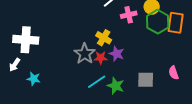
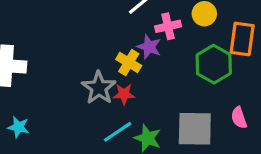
green hexagon: (158, 22) -> (214, 64), moved
purple star: (117, 54) -> (149, 47), moved
gray square: (146, 80) -> (195, 129), size x1.4

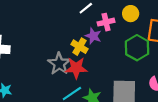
red star: (124, 94) -> (76, 68), size x1.5

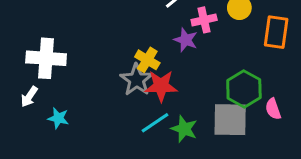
yellow cross: (79, 47) -> (147, 60), moved
green hexagon: (137, 48) -> (244, 89), moved

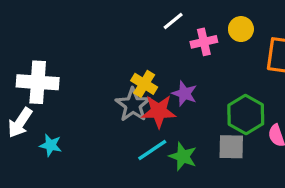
purple star: (186, 40) -> (184, 94), moved
white arrow: (29, 97) -> (20, 123), size x1.4
gray square: (230, 120) -> (231, 147), size x0.7

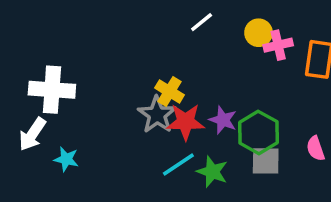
yellow circle: (241, 29) -> (259, 33), moved
pink cross: (204, 42) -> (278, 45), moved
purple star: (184, 94) -> (223, 120), moved
green hexagon: (246, 115) -> (259, 132), moved

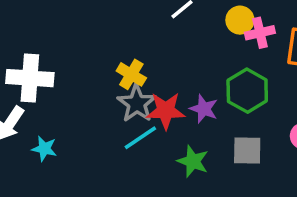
yellow cross: (170, 91) -> (131, 74), moved
green hexagon: (259, 132) -> (247, 91), moved
cyan line: (178, 164) -> (140, 138), moved

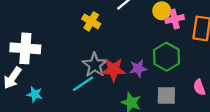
yellow cross: (131, 74) -> (91, 21), moved
purple star: (204, 109) -> (138, 68), turned -30
cyan line: (140, 138) -> (83, 84), moved

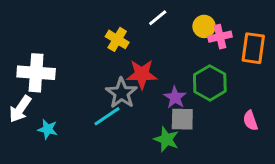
purple star: (138, 68) -> (175, 97), turned -30
red star: (114, 70) -> (142, 74), moved
gray square: (166, 95) -> (182, 119), moved

